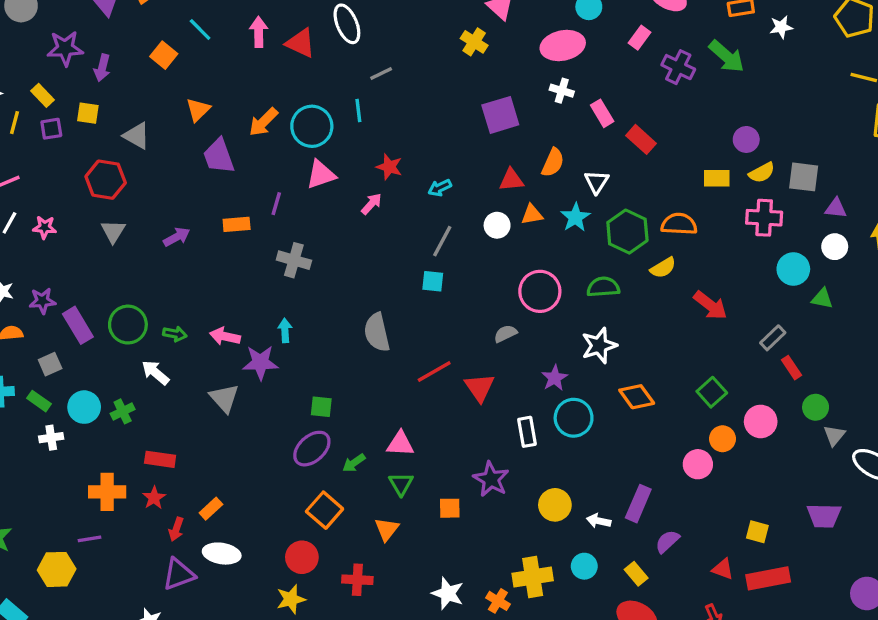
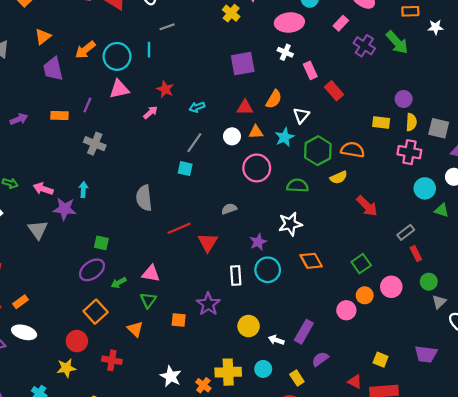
yellow semicircle: (762, 173) -> (411, 122), turned -66
pink circle: (540, 291) -> (257, 168), moved
orange triangle: (387, 529) -> (135, 329), turned -30

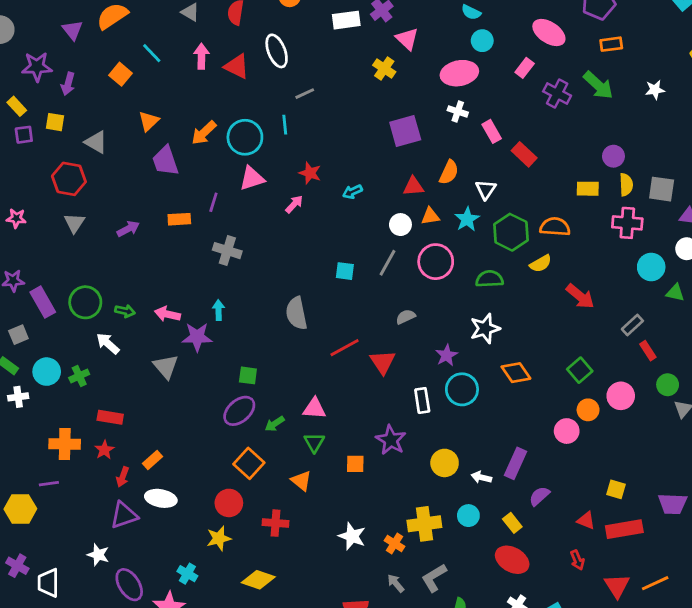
white star: (436, 27) -> (655, 90), moved
gray line: (194, 143) -> (387, 263), moved
purple trapezoid: (426, 354) -> (673, 504), moved

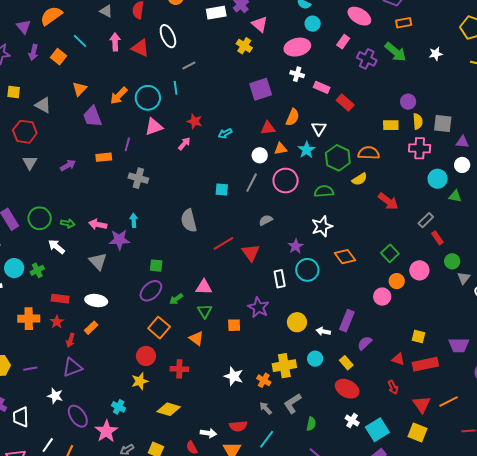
purple arrow: (68, 84) -> (33, 52), moved
pink rectangle: (492, 131) -> (322, 87), turned -35
purple line: (49, 484) -> (30, 369), moved
white ellipse: (161, 498) -> (96, 301), moved

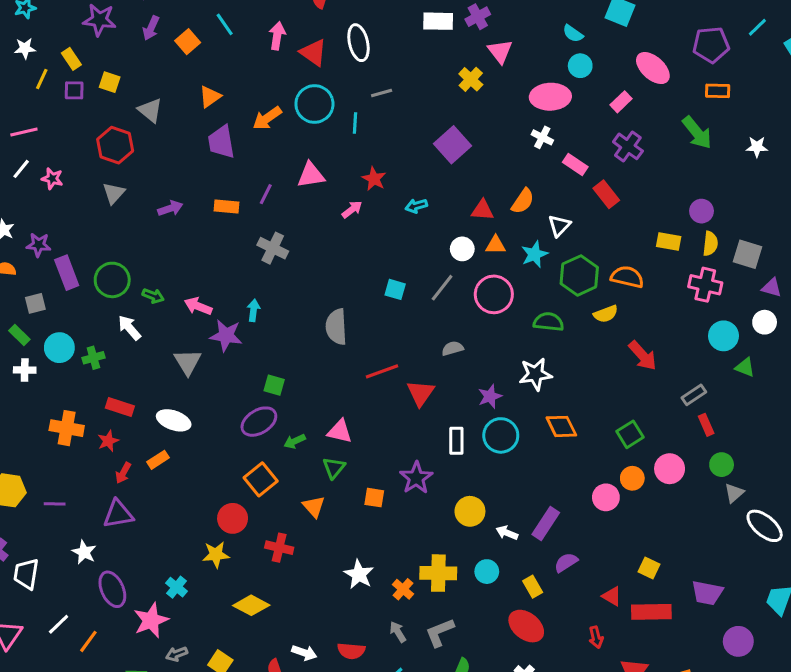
purple cross: (367, 59) -> (628, 146), moved
purple square: (261, 89) -> (453, 145), moved, turned -35
cyan circle: (148, 98) -> (314, 104), moved

